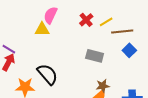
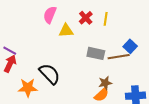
yellow line: (106, 22) -> (106, 19), turned -48
yellow triangle: (42, 29) -> (66, 31), moved
brown line: (122, 32) -> (119, 57), moved

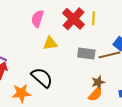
red cross: (86, 18) -> (73, 19), size x1.6
yellow triangle: (66, 31) -> (50, 43), moved

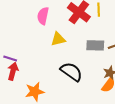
black semicircle: (42, 78) -> (71, 72), moved

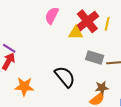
yellow triangle: (58, 39) -> (76, 33), moved

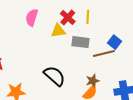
red cross: (87, 21) -> (68, 17), size x0.7
gray rectangle: (95, 57) -> (81, 42), moved

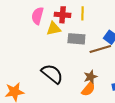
red cross: (68, 17) -> (63, 15), turned -35
pink semicircle: (32, 18) -> (38, 16), moved

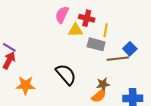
yellow line: (82, 13) -> (106, 30), moved

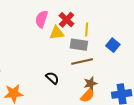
red cross: (87, 18) -> (67, 20), turned 35
brown line: (118, 59) -> (82, 61), moved
black semicircle: (66, 74) -> (52, 78), size x0.6

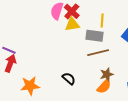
red cross: (67, 20) -> (72, 11), moved
black semicircle: (52, 78) -> (69, 79), moved

